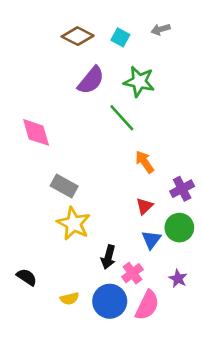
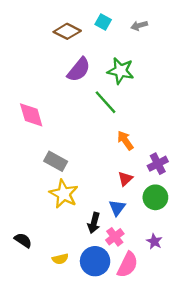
cyan square: (120, 37) -> (103, 22), moved
blue triangle: (151, 240) -> (117, 208), moved

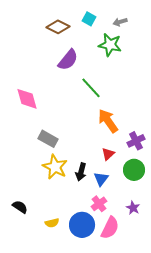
green star: (121, 71) -> (110, 45), moved
orange arrow: (125, 140) -> (108, 121), size x1.4
black arrow: (94, 223) -> (81, 172), moved

